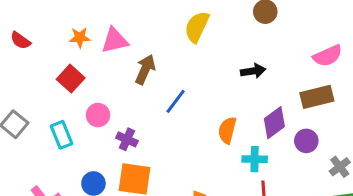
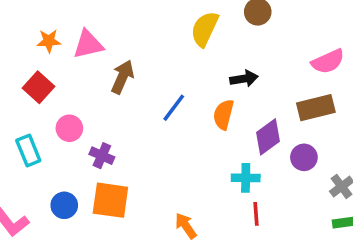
yellow semicircle: (197, 27) -> (205, 29), moved
blue line: (176, 101) -> (174, 108), moved
orange semicircle: (227, 130) -> (223, 115), moved

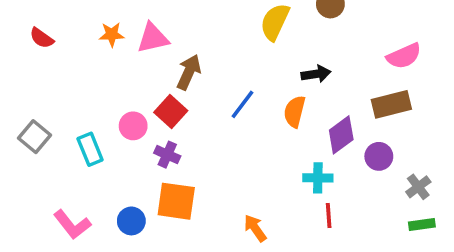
red square: (39, 87) -> (171, 112), moved
blue circle: (64, 205) -> (131, 221), moved

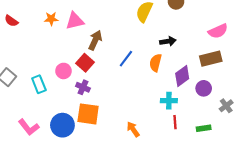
blue circle: (131, 221) -> (62, 125), size x1.5
green rectangle: (422, 225) -> (204, 128), moved

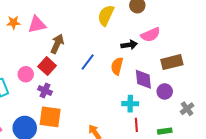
pink semicircle: (218, 31) -> (151, 35), moved
purple diamond: (182, 76) -> (143, 79), turned -60

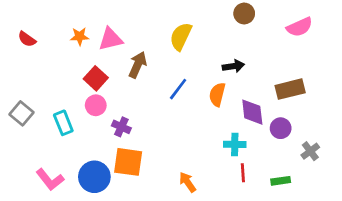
yellow semicircle: (106, 15) -> (181, 36), moved
pink semicircle: (151, 35) -> (300, 27), moved
red square: (47, 66) -> (96, 78), moved

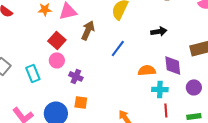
orange semicircle: (217, 94) -> (147, 70), moved, turned 72
purple circle: (281, 128) -> (194, 87), moved
orange square: (128, 162) -> (81, 102), size x0.6

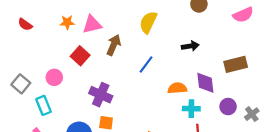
pink circle: (57, 60) -> (54, 77), moved
cyan rectangle: (33, 73) -> (43, 105), moved
purple cross: (76, 76) -> (101, 95), size x1.5

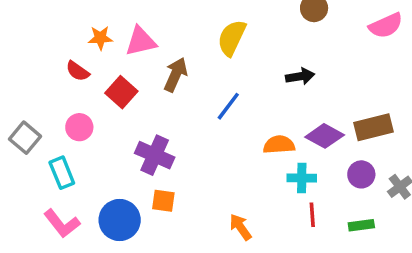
red semicircle: (25, 24) -> (78, 71), moved
brown rectangle: (236, 64) -> (374, 127), moved
purple diamond: (205, 83) -> (325, 136), turned -55

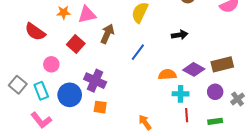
red semicircle: (78, 71) -> (35, 32), moved, size x1.5
gray square: (25, 138) -> (18, 85), moved
blue circle: (120, 220) -> (70, 95), moved

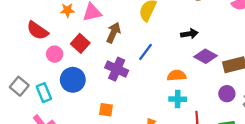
pink circle: (51, 64) -> (55, 54), moved
purple diamond: (194, 69) -> (205, 56), moved
purple cross: (95, 81) -> (117, 69), moved
cyan cross: (181, 94) -> (178, 99), moved
blue circle: (70, 95) -> (73, 80), moved

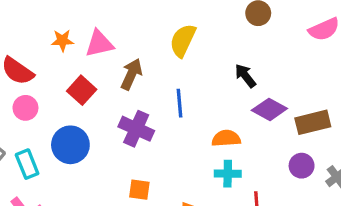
black arrow: (189, 34) -> (245, 76), turned -119
blue line: (146, 52) -> (180, 103), turned -42
pink circle: (55, 54) -> (25, 108), moved
orange square: (106, 110) -> (139, 190), moved

